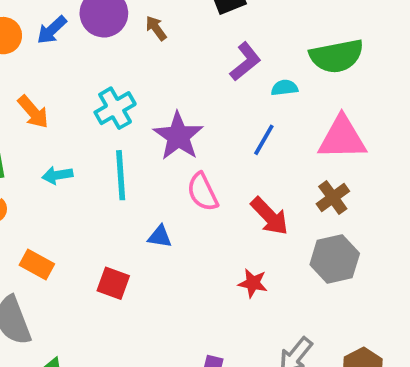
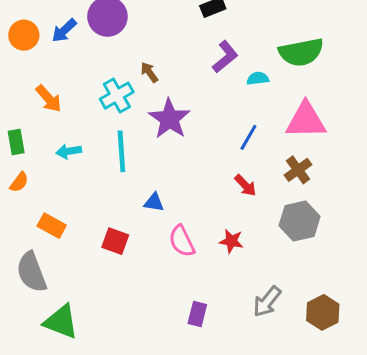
brown arrow: (156, 28) -> (149, 72), moved
blue line: (264, 140) -> (248, 137), moved
pink semicircle: (203, 192) -> (182, 241), moved
red arrow: (270, 216) -> (245, 185), size x0.7

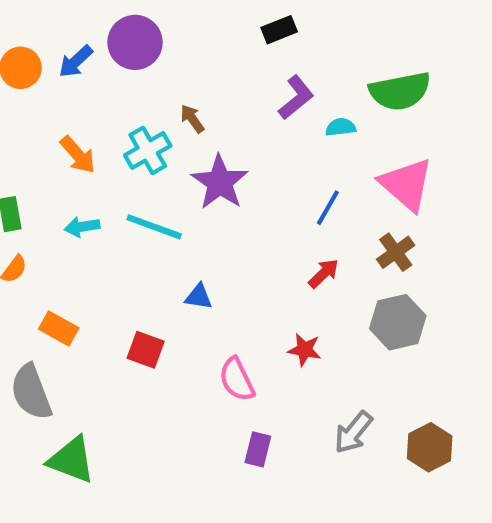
orange arrow: (49, 99) -> (78, 155), moved
pink triangle: (306, 120) -> (406, 184), turned 42
cyan line: (121, 151) -> (154, 227), turned -66
red arrow: (245, 185) -> (324, 273), turned -90
pink semicircle: (182, 241) -> (237, 379), moved

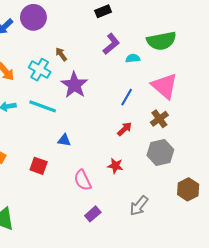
cyan cross: (148, 150) -> (40, 70), turned -30
brown hexagon: (430, 447) -> (188, 189), moved
purple rectangle: (258, 449) -> (93, 214), turned 35

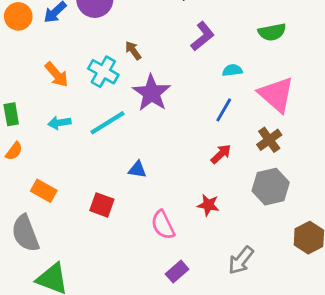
green semicircle: (161, 41) -> (272, 32), size x0.7
cyan semicircle: (133, 58) -> (232, 70), moved
cyan line: (43, 106) -> (108, 123), turned -52

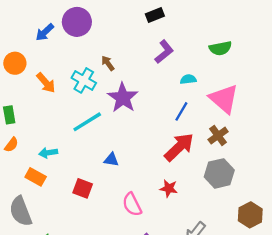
orange circle: (18, 16) -> (15, 63), moved
cyan arrow: (59, 123) -> (48, 153), moved
red arrow: (221, 154) -> (179, 147), size x1.8

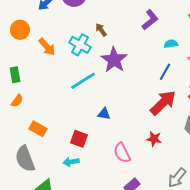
cyan arrow: (48, 153) -> (71, 162), moved

